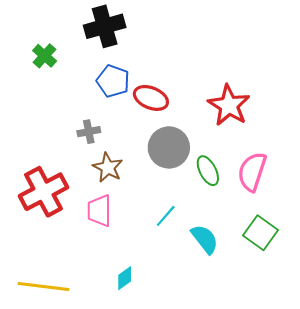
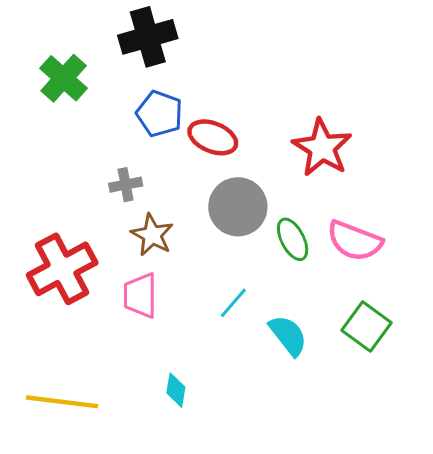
green cross: (45, 56) -> (64, 78), size x1.4
pink semicircle: (252, 172) -> (355, 241), turned -87
cyan diamond: (125, 278) -> (176, 390), turned -45

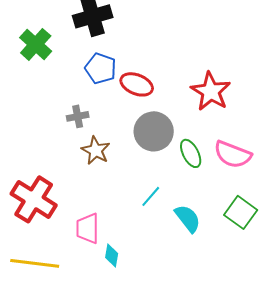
red cross: (62, 269) -> (34, 199), moved, turned -30
pink trapezoid: (140, 295) -> (88, 228), moved

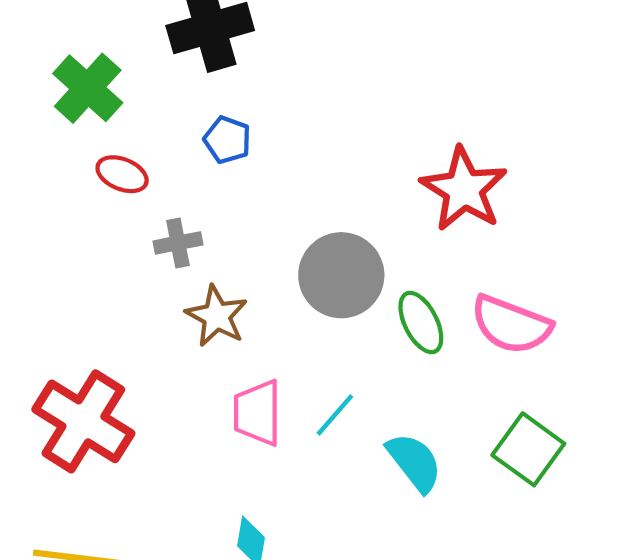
blue pentagon: (101, 68) -> (227, 140), size x0.7
red ellipse: (137, 84) -> (122, 174), moved, size x0.7
pink trapezoid: (88, 228) -> (257, 413), moved

